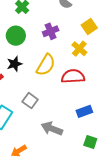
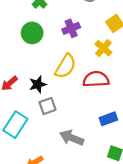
black star: (14, 64) -> (38, 84), moved
gray square: (30, 101) -> (48, 106), turned 35

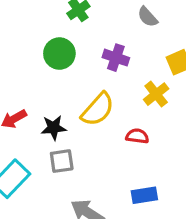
purple cross: (71, 28) -> (116, 58), turned 30
red semicircle: (96, 79) -> (137, 136), size x0.6

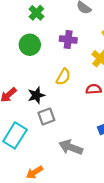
yellow semicircle: (98, 109) -> (63, 77), size x0.7

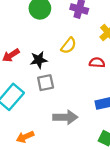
gray arrow: (71, 147) -> (65, 117), turned 150

